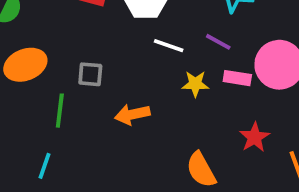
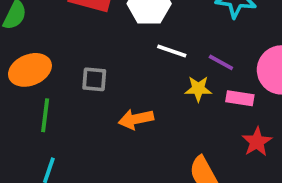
purple line: (218, 42) -> (221, 62), moved
pink rectangle: (237, 78) -> (240, 98), moved
green line: (60, 111) -> (45, 115), moved

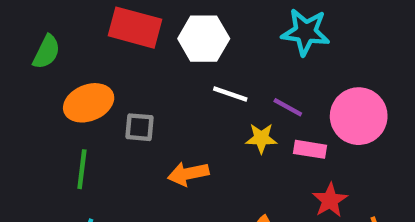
orange ellipse: (30, 70) -> (89, 103), moved

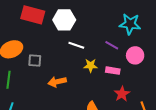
cyan star: (306, 32) -> (130, 24), moved
purple line: (288, 107) -> (112, 45), moved
pink circle: (359, 116) -> (135, 55), size x0.7

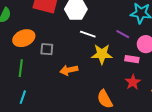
yellow star: (91, 66) -> (102, 54), size x1.5
pink rectangle: (113, 71) -> (132, 59), moved

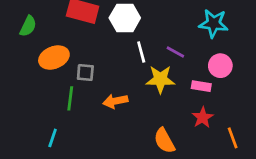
white line: (88, 34) -> (141, 52), turned 56
purple line: (123, 34) -> (175, 52), moved
green line: (21, 68) -> (70, 98), moved

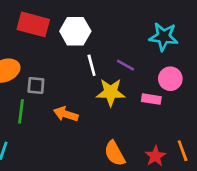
orange arrow: (115, 101) -> (66, 114), turned 30
red star: (203, 117) -> (155, 156), moved

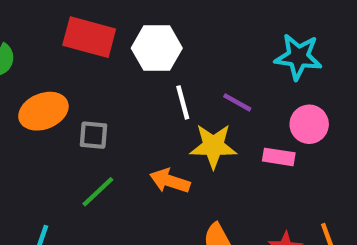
green line: (21, 111) -> (98, 192), moved, turned 40
orange arrow: (66, 114) -> (170, 181), moved

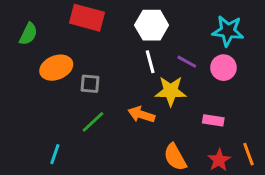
white hexagon: (157, 48) -> (152, 25), moved
pink circle: (309, 124) -> (223, 68), moved
pink rectangle: (279, 157) -> (213, 120), moved

